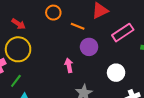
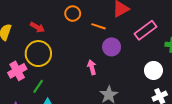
white circle: (116, 73) -> (153, 70), moved

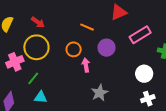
orange circle: (73, 14) -> (74, 49), moved
orange line: (99, 26) -> (87, 27), moved

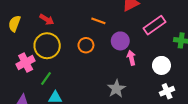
pink arrow: (86, 65) -> (131, 58), moved

